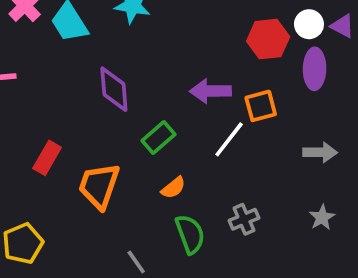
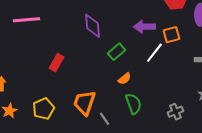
orange trapezoid: (99, 186) -> (84, 103), moved
gray cross: (244, 219) -> (175, 112), moved

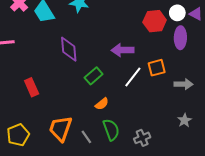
orange square: (171, 35) -> (157, 68), moved
red rectangle: (56, 63) -> (32, 87), turned -54
gray cross: (175, 112) -> (142, 138), moved
gray line: (104, 119) -> (86, 137), moved

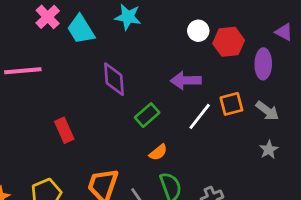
white circle: (177, 13) -> (198, 31), moved
gray arrow: (183, 84) -> (267, 111), moved, turned 36
gray star: (185, 120) -> (269, 150), moved

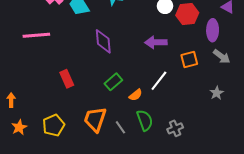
gray arrow: (267, 111) -> (222, 57), moved
green rectangle: (147, 115) -> (113, 82), moved
white line: (200, 116) -> (159, 81), moved

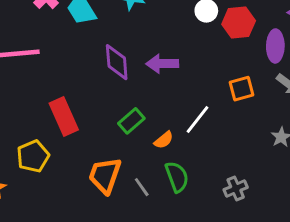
purple arrow: (156, 42) -> (162, 64), moved
red rectangle: (67, 79) -> (64, 117), size x1.4
yellow pentagon: (54, 125) -> (33, 156), moved
gray cross: (175, 128) -> (236, 189), moved

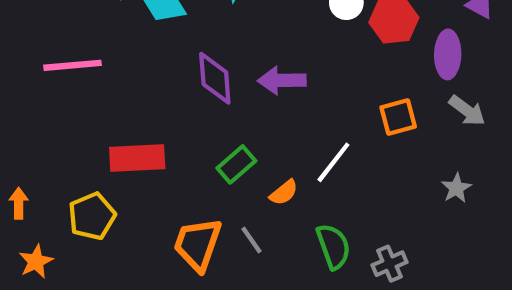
red rectangle: (64, 117) -> (137, 158), turned -69
green semicircle: (177, 177) -> (333, 246), moved
gray line: (142, 187) -> (251, 240), moved

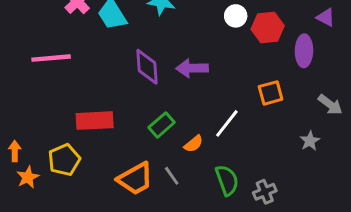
gray arrow: (467, 111) -> (330, 105), moved
orange trapezoid: (198, 244) -> (135, 179), turned -138
orange star: (36, 261) -> (28, 177), moved

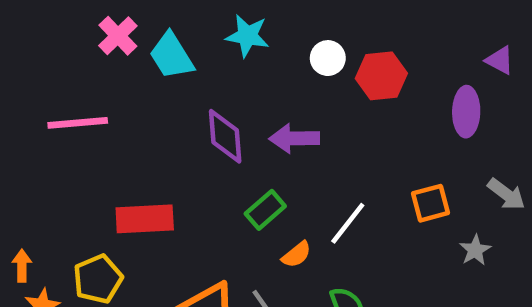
white circle: (236, 16) -> (328, 58), moved
red hexagon: (268, 28) -> (381, 76), moved
orange square: (271, 93) -> (430, 203), moved
green rectangle: (162, 125) -> (265, 210), moved

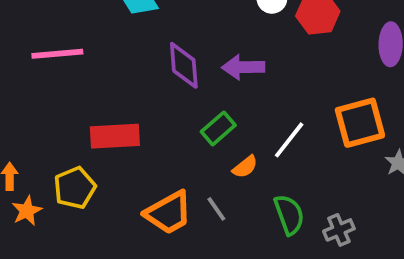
orange square: (430, 203) -> (360, 123), size x1.5

